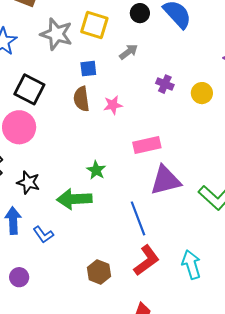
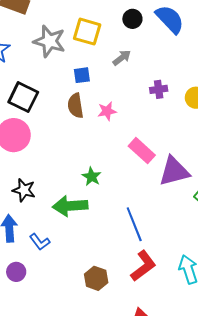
purple cross: (165, 84) -> (159, 89), turned -30
pink rectangle: (147, 145) -> (142, 151), turned 56
purple triangle: (165, 180) -> (174, 171), moved
purple circle: (19, 277) -> (16, 272), moved

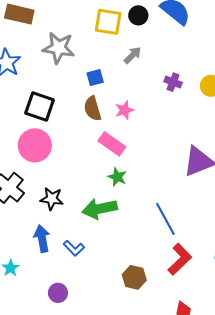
yellow square: (87, 32) -> (108, 22), moved
purple cross: (159, 89) -> (173, 82), turned 36
pink rectangle: (142, 151) -> (112, 144), moved
purple circle: (16, 272) -> (58, 293), moved

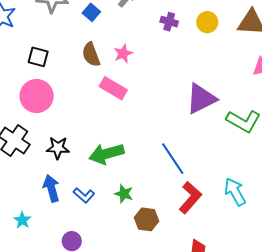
blue square: (95, 78) -> (91, 12), moved, turned -30
black square: (40, 106) -> (38, 57), size x0.7
green star: (117, 177) -> (124, 194), moved

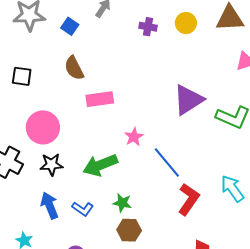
pink star: (123, 54) -> (134, 137), moved
pink rectangle: (113, 88) -> (100, 99), turned -32
pink circle: (37, 96) -> (43, 127), moved
brown hexagon: (147, 219) -> (129, 230), moved

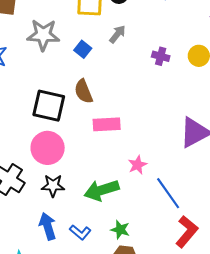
black square: (22, 76) -> (49, 106), moved, size x1.6

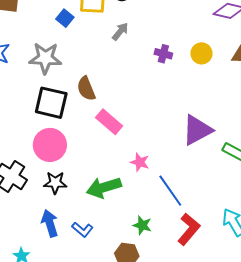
gray star: (43, 35) -> (45, 58), moved
blue square: (83, 49) -> (65, 18), moved
pink rectangle: (107, 124) -> (109, 122), turned 44
pink star: (137, 165) -> (140, 162), turned -30
green star: (120, 230) -> (142, 225), moved

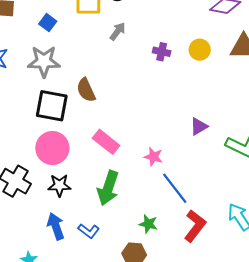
blue square: (65, 18) -> (48, 23), moved
pink rectangle: (109, 122) -> (106, 142), moved
purple triangle: (197, 130) -> (199, 126), size x0.6
pink star: (140, 162) -> (153, 157), moved
green arrow: (104, 187) -> (108, 188), turned -52

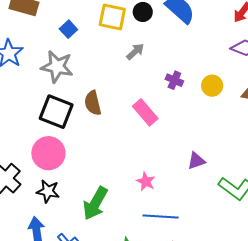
pink rectangle: (106, 142) -> (145, 112), moved
blue line: (175, 188) -> (161, 217), turned -60

